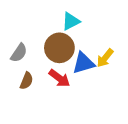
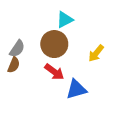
blue triangle: (83, 63) -> (76, 89), moved
brown semicircle: (26, 81) -> (14, 65), moved

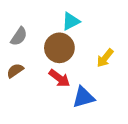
gray semicircle: (17, 49) -> (19, 36), moved
brown semicircle: (14, 65) -> (15, 71), turned -147

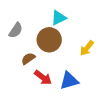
brown semicircle: (15, 71) -> (28, 59), moved
red arrow: (59, 78) -> (43, 77), moved

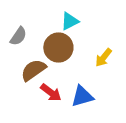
brown semicircle: (28, 59) -> (33, 70), size x1.5

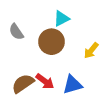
gray semicircle: (18, 36) -> (16, 32), turned 112
brown semicircle: (33, 70) -> (23, 84), moved

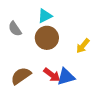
cyan triangle: (61, 19) -> (45, 16), moved
red arrow: (45, 81) -> (52, 75), moved

